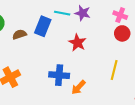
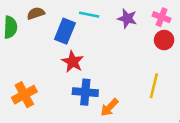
purple star: (83, 13) -> (127, 18), moved
brown semicircle: (19, 34) -> (36, 13), moved
red star: (77, 43) -> (73, 62), moved

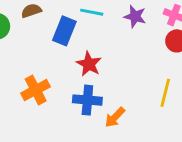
red star: (73, 62) -> (89, 64), moved
orange cross: (24, 95) -> (36, 90), moved

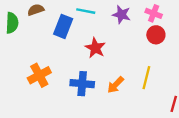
red star: (89, 64) -> (95, 48), moved
orange arrow: (115, 117) -> (115, 85), moved

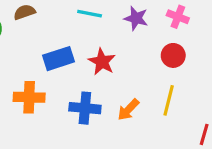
blue rectangle: (63, 26) -> (59, 59), moved, turned 50
red circle: (156, 35) -> (173, 55), moved
orange cross: (39, 75) -> (29, 97), turned 30

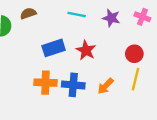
red circle: (173, 55) -> (134, 54), moved
orange cross: (29, 97) -> (46, 83), moved

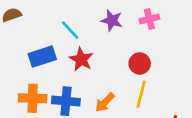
cyan line: (77, 15) -> (70, 30), moved, turned 36
pink cross: (142, 17) -> (149, 19), turned -35

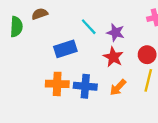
purple star: (112, 20) -> (116, 33), moved
red star: (81, 59) -> (113, 57), moved

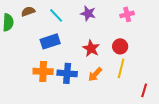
cyan line: (89, 27) -> (56, 15), moved
purple star: (116, 33) -> (88, 13), moved

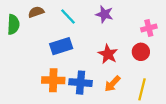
pink cross: (127, 14) -> (149, 28), moved
yellow line: (121, 68) -> (142, 89), moved

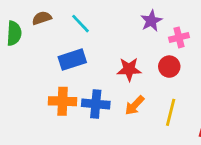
purple star: (104, 14) -> (151, 21), moved, turned 30
red star: (108, 54) -> (129, 69), turned -30

